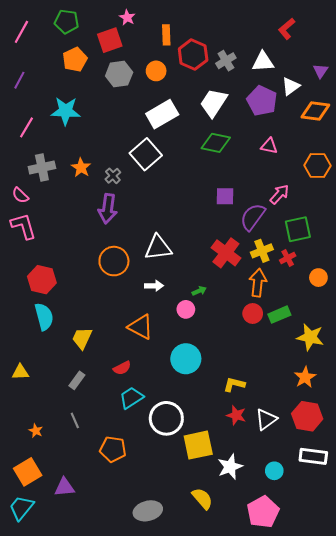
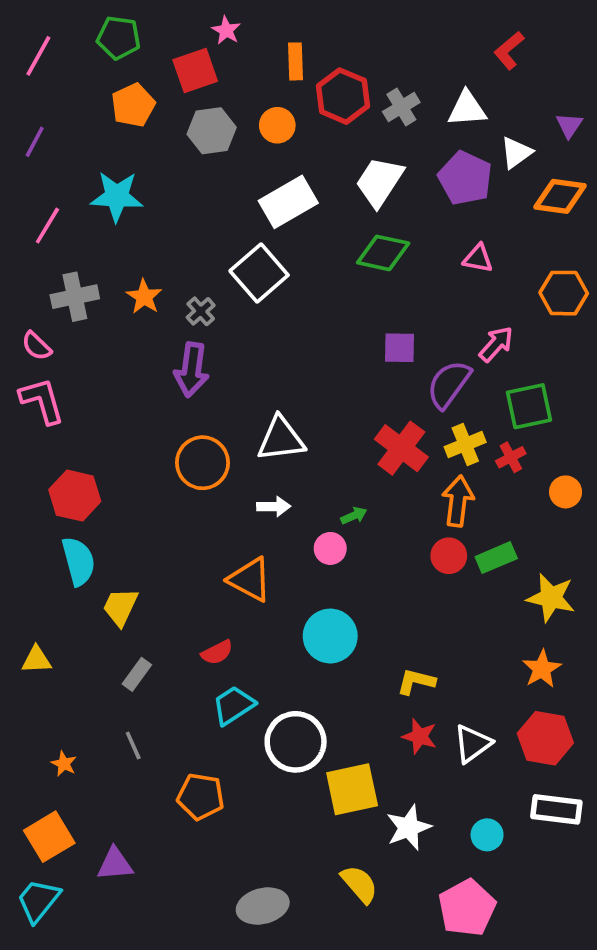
yellow trapezoid: (82, 338) -> (120, 607), moved

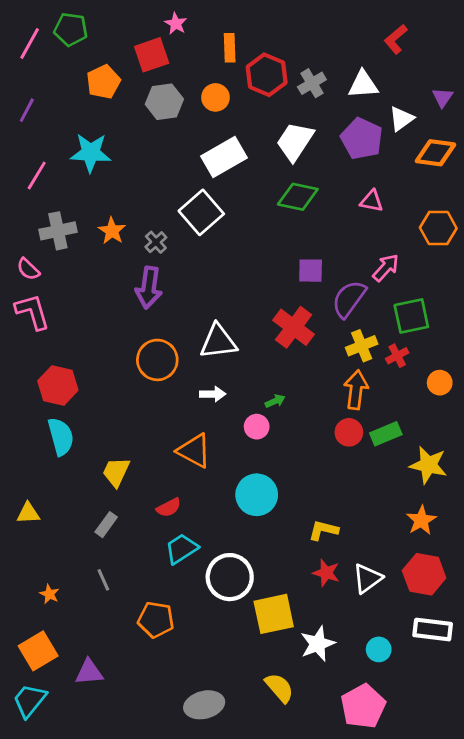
green pentagon: (119, 38) -> (71, 29), moved
red cross: (401, 448) -> (294, 327), moved
yellow trapezoid: (120, 607) -> (116, 472), moved

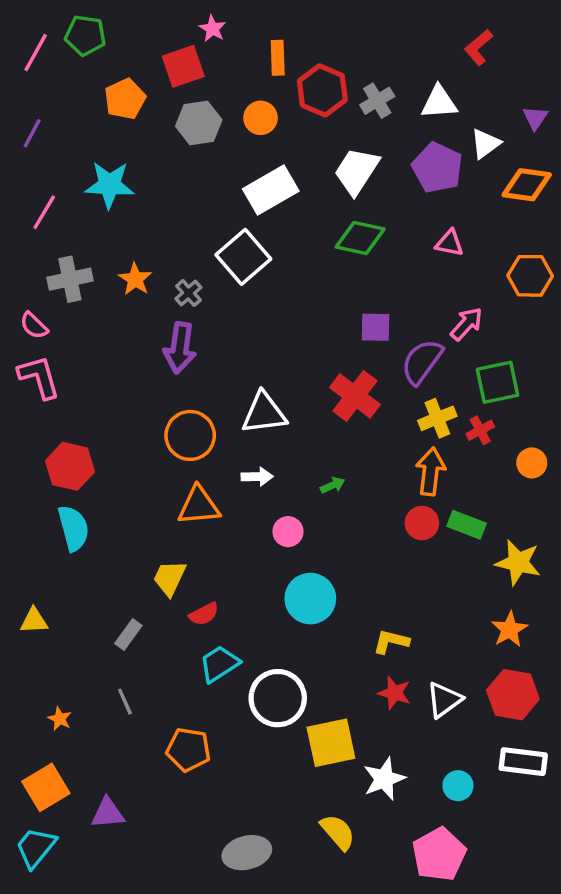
pink circle: (257, 427) -> (288, 532), moved
green rectangle: (386, 434) -> (467, 525), turned 44
orange triangle: (194, 451) -> (199, 506), moved, turned -33
yellow trapezoid: (116, 472) -> (170, 578), moved

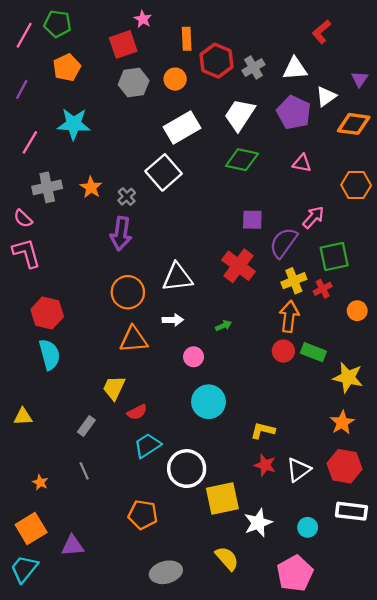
orange pentagon: (125, 99) -> (67, 68), moved
orange pentagon: (188, 750) -> (143, 515), moved

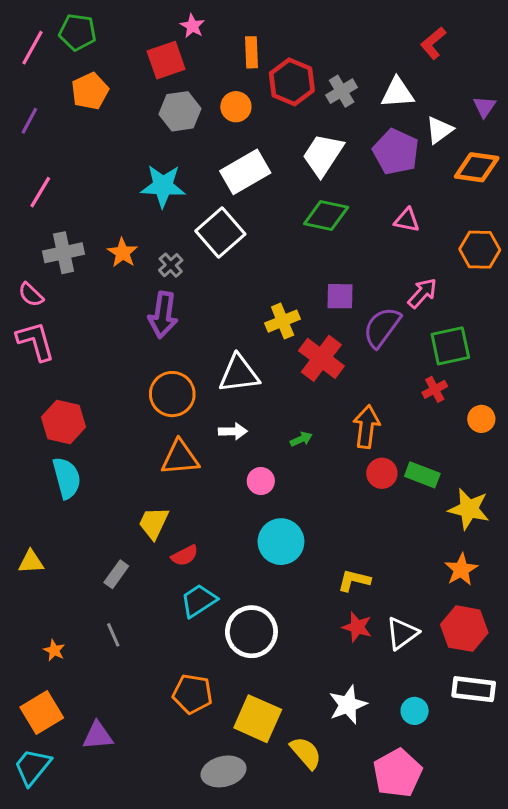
cyan star: (74, 124) -> (163, 186), moved
yellow cross: (294, 281) -> (283, 321), moved
orange arrow: (289, 316) -> (366, 427), moved
yellow square: (222, 499) -> (258, 719), moved, turned 36

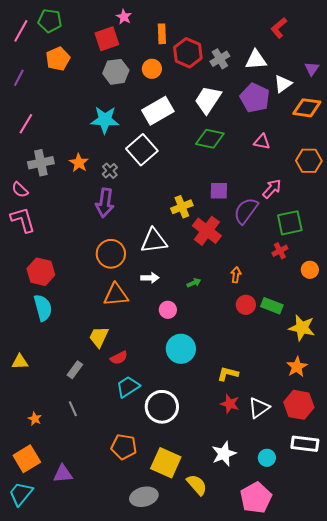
orange arrow: (366, 427) -> (236, 275), size x0.6

